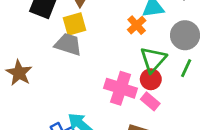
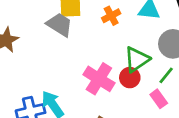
orange cross: (137, 25) -> (111, 16), moved
pink rectangle: (150, 101) -> (159, 99), moved

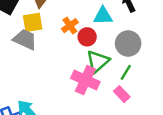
red circle: (130, 78) -> (87, 37), moved
pink cross: (99, 79) -> (85, 80), moved

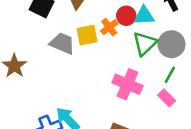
yellow square: (33, 22) -> (87, 35), moved
red circle: (87, 37) -> (126, 16), moved
green triangle: (98, 62) -> (145, 44), moved

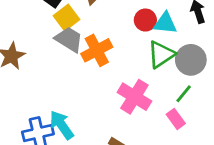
orange cross: (109, 27) -> (97, 50), moved, size x1.5
yellow square: (87, 35) -> (67, 18), moved, turned -35

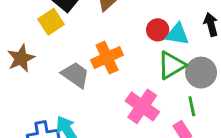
yellow square: (67, 18) -> (51, 22), moved
gray trapezoid: (69, 39) -> (75, 75), moved
green line: (184, 94) -> (192, 106), turned -54

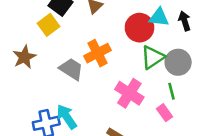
red circle: (158, 30) -> (139, 28), size x1.5
cyan triangle: (177, 34) -> (159, 17), moved

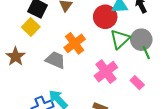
green line: (171, 91) -> (146, 53), moved
pink cross: (129, 93) -> (106, 72), turned 30

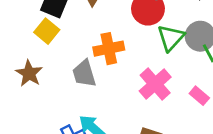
orange cross: (75, 43) -> (109, 49), turned 30
gray trapezoid: (55, 60) -> (84, 74), turned -125

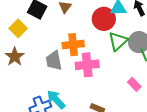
yellow square: (47, 31) -> (18, 28), moved
pink cross: (155, 84) -> (87, 65), moved, turned 30

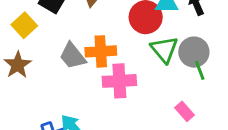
green triangle: (118, 41) -> (164, 49), turned -30
gray trapezoid: (54, 61) -> (73, 56), moved, turned -30

